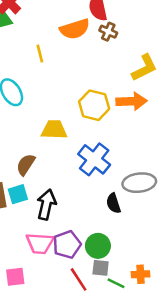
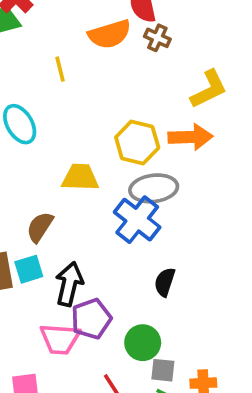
gray ellipse: (139, 183) -> (154, 188), moved
black semicircle: (113, 203) -> (165, 282), turned 36
purple pentagon: (67, 245) -> (91, 319), moved
gray square: (101, 268) -> (163, 370), moved

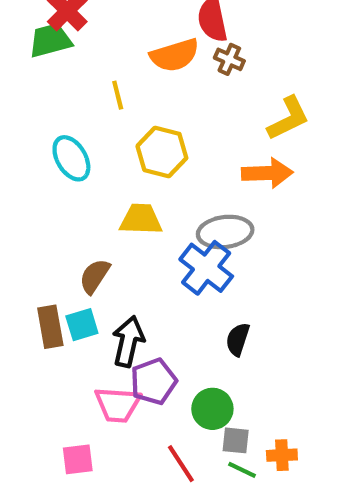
yellow hexagon: (137, 142) -> (162, 152), moved

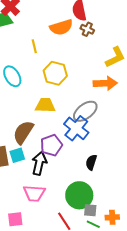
gray ellipse: (225, 232) -> (85, 111), turned -30
brown semicircle: (95, 276) -> (23, 132), size x1.4
purple pentagon: (154, 381) -> (51, 145), moved
green circle: (212, 409) -> (79, 195), size x1.4

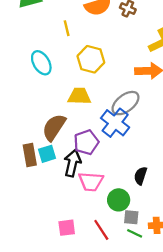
black semicircle: (91, 162) -> (140, 176), moved
pink trapezoid: (34, 193) -> (91, 182), moved
green circle: (79, 195) -> (119, 200), size x0.7
pink square: (15, 219) -> (67, 228), moved

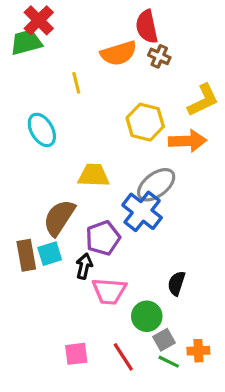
yellow hexagon: (91, 59) -> (145, 122), moved
black arrow: (72, 163) -> (84, 266), size x0.7
gray square: (131, 217) -> (164, 340), turned -35

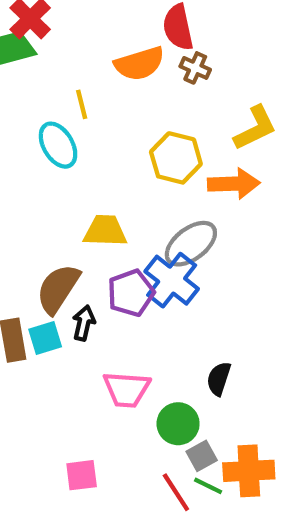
cyan ellipse: (42, 130) -> (58, 145), moved
purple pentagon: (103, 238) -> (131, 293), moved
black arrow: (84, 266) -> (84, 323), moved
orange cross: (198, 351) -> (249, 471), size x1.6
red line: (123, 357) -> (176, 492), moved

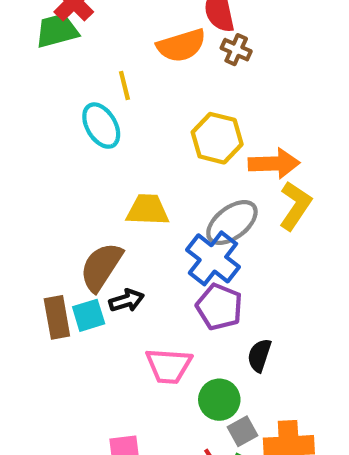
yellow L-shape: (255, 128) -> (295, 206), moved, turned -30
purple pentagon: (131, 293) -> (219, 307), moved, turned -30
black arrow: (84, 323) -> (127, 301), turned 60

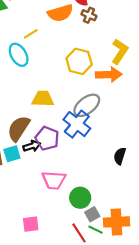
yellow line: (124, 85) -> (31, 34), turned 72
yellow L-shape: (295, 206) -> (120, 51), moved
purple pentagon: (219, 307) -> (47, 138), moved
black semicircle: (259, 355) -> (120, 156), moved

